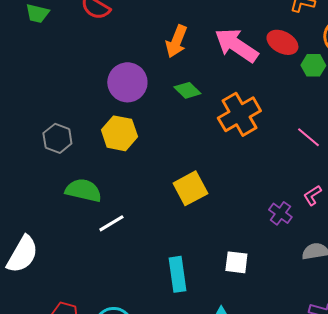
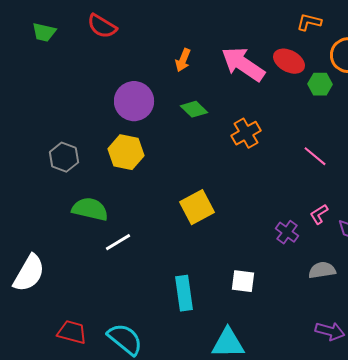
orange arrow: (176, 41) -> (183, 60), size x0.7
orange cross: (239, 114) -> (246, 133), size x0.7

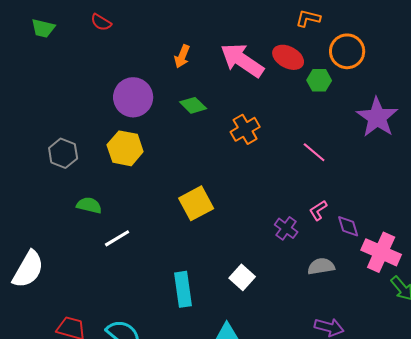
red semicircle: (102, 26) -> (101, 22), size x0.7
green semicircle: (90, 209) -> (89, 205), size x0.7
white square: (243, 281) -> (242, 277), turned 35

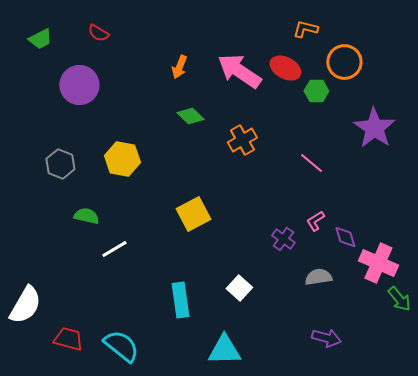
green trapezoid: (43, 28) -> (40, 39), turned -40
purple circle: (133, 97) -> (79, 85), moved
white semicircle: (28, 269) -> (25, 305), moved

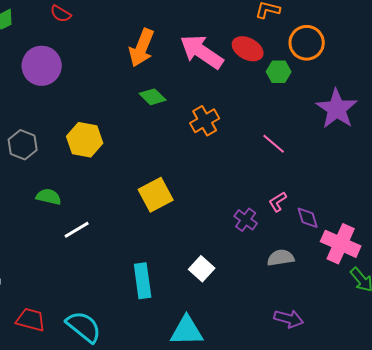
orange arrow: (179, 67) -> (142, 48), size x1.6

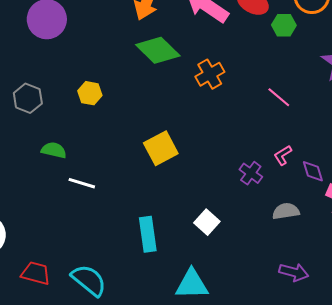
green diamond: (153, 97) -> (158, 50), size x1.6
yellow hexagon: (85, 140) -> (90, 93), size x0.7
white line: (77, 230) -> (82, 183), turned 48

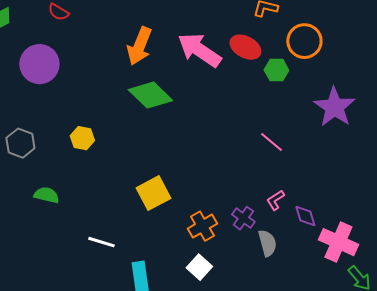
orange cross: (210, 74) -> (202, 226), moved
white line: (82, 183) -> (101, 242), moved
gray semicircle: (286, 211) -> (267, 243), moved, turned 84

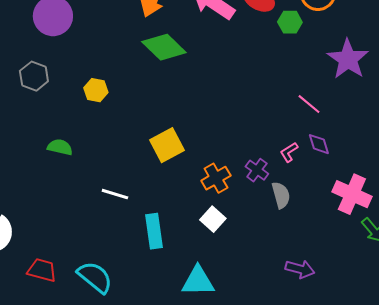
pink line: (271, 142) -> (309, 104), moved
gray hexagon: (20, 143) -> (34, 76), moved
purple diamond: (305, 216) -> (319, 144), moved

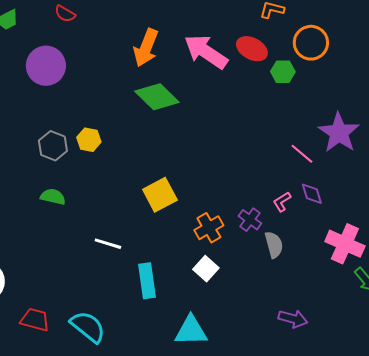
purple star: (348, 59) -> (339, 133), moved
gray hexagon: (34, 76) -> (53, 146), moved

